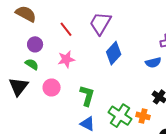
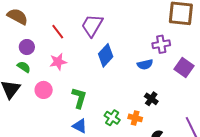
green cross: (120, 116) -> (112, 118), size x0.7

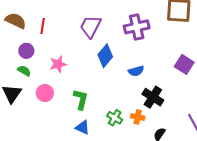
red line: (58, 32) -> (43, 26), moved, turned 49
purple cross: (161, 44) -> (137, 27), moved, size x1.4
blue semicircle: (145, 64) -> (136, 71), moved
black cross: (151, 99) -> (153, 97), size x1.5

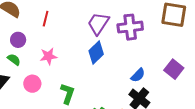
red line: (43, 26) -> (46, 19), moved
purple trapezoid: (91, 26) -> (98, 24), moved
blue semicircle: (136, 71) -> (138, 75), moved, turned -35

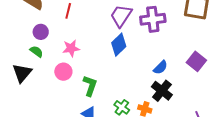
pink circle: (32, 84) -> (63, 72), moved

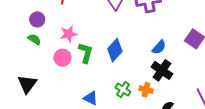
blue diamond: (119, 45) -> (115, 50), moved
black triangle: (22, 73) -> (27, 84), moved
green L-shape: (90, 86) -> (86, 53), moved

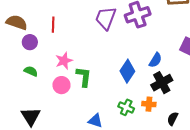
purple circle: (37, 19) -> (30, 42), moved
blue diamond: (115, 50) -> (127, 71), moved
black cross: (162, 70) -> (162, 83), turned 35

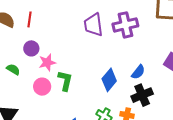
purple trapezoid: (106, 18) -> (93, 25), turned -35
red line: (53, 25) -> (29, 19), moved
purple circle: (30, 42) -> (31, 48), moved

